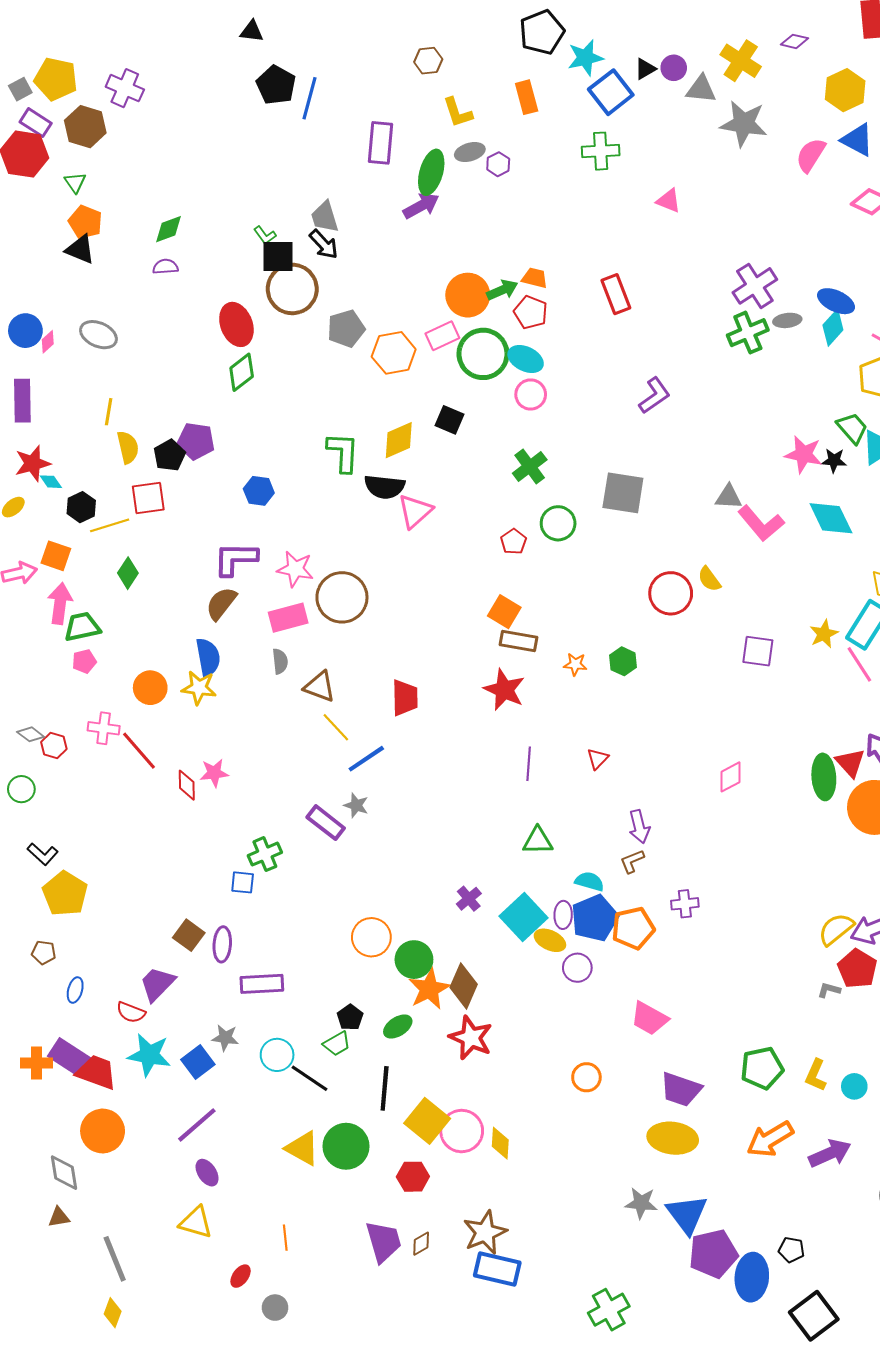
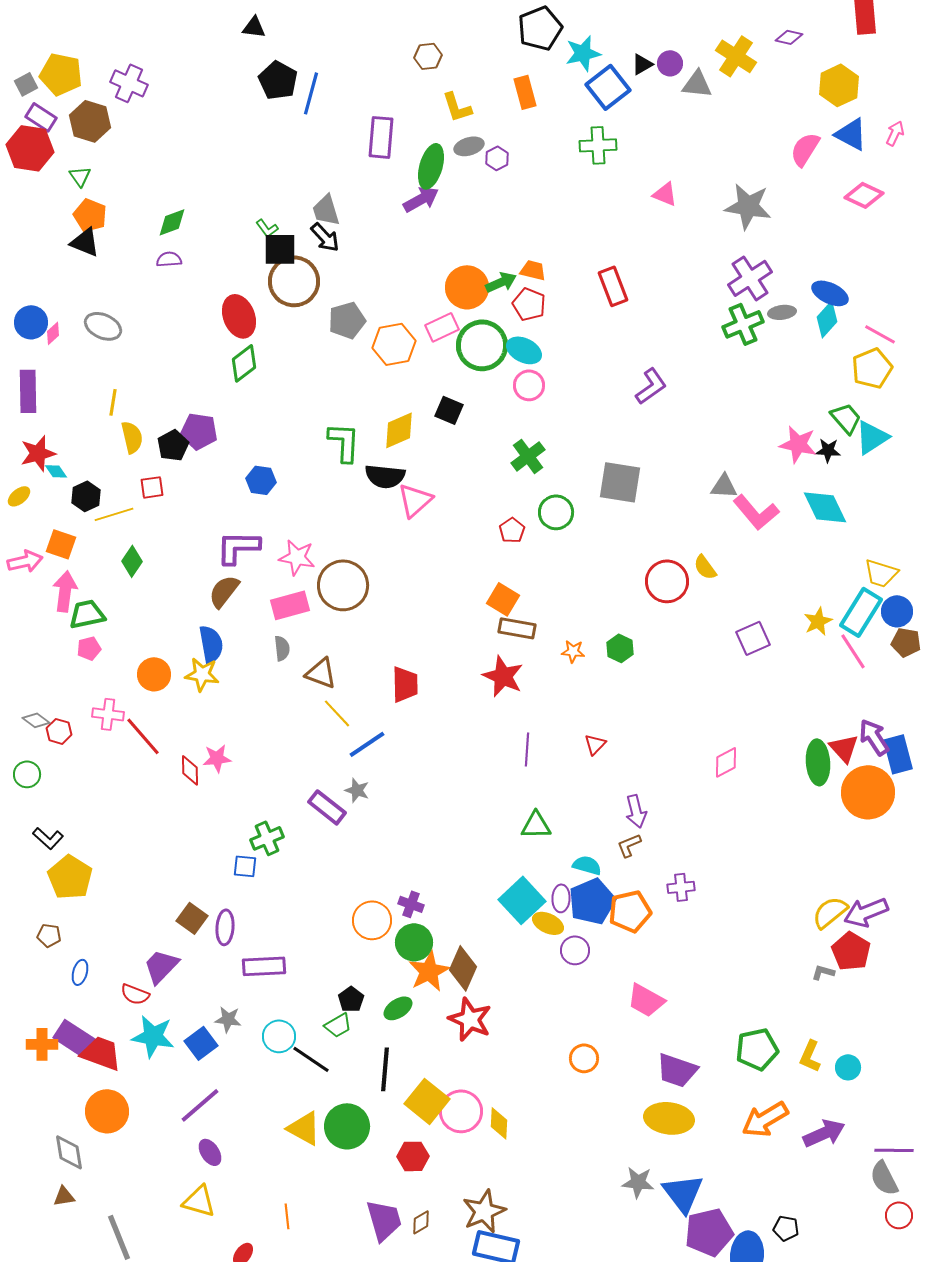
gray star: (744, 124) -> (748, 206), moved
red square: (148, 498) -> (152, 487), size x0.7
purple square: (758, 651) -> (753, 638), turned -32
purple cross: (469, 899) -> (411, 904), moved, turned -30

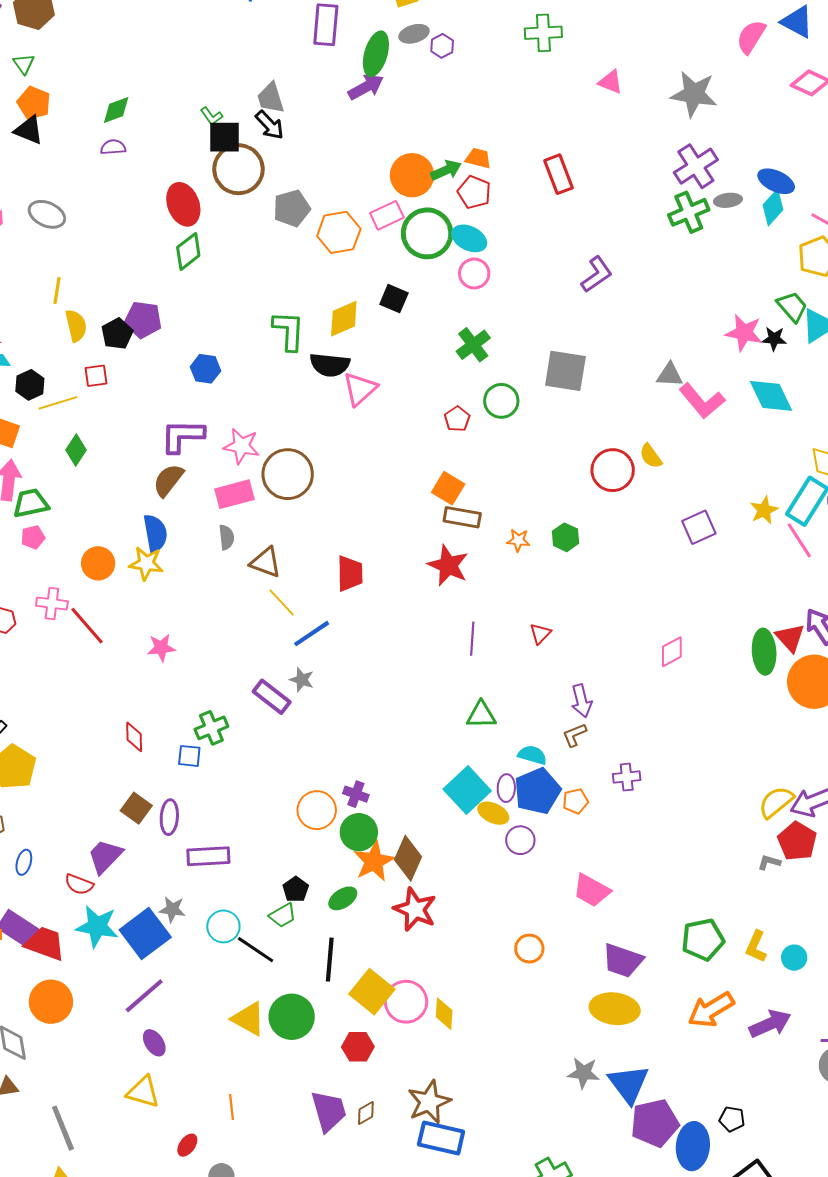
red diamond: (190, 770) -> (134, 737), moved
orange pentagon: (630, 911) -> (576, 801), size x0.6
blue square: (201, 1043) -> (145, 933), size x1.5

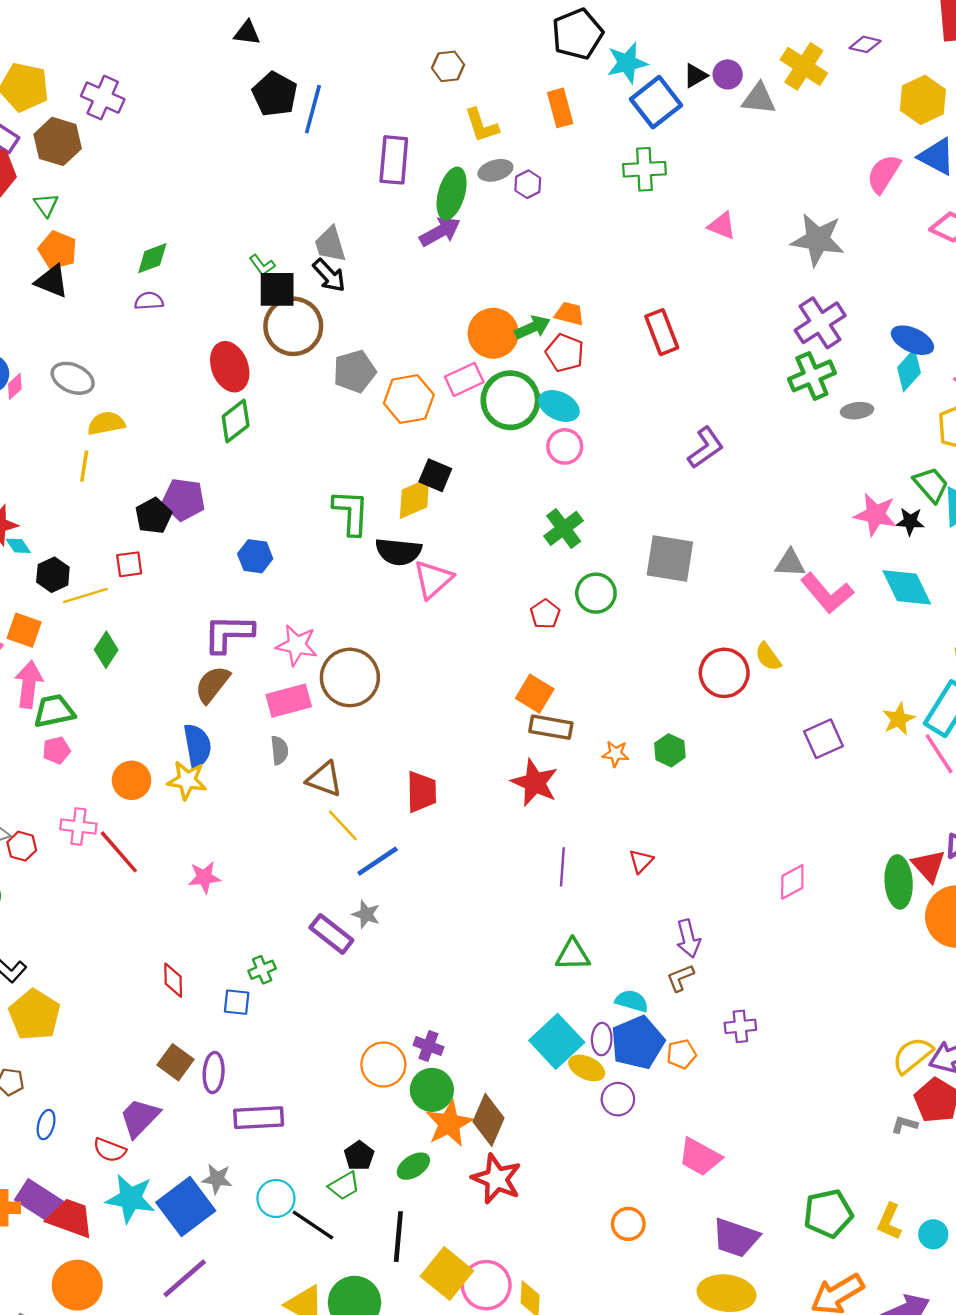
gray ellipse: (728, 200) -> (857, 411), moved
black square: (394, 299) -> (435, 475), moved
yellow semicircle: (76, 326) -> (106, 423), moved, turned -88
green cross: (211, 728) -> (262, 970), size x0.7

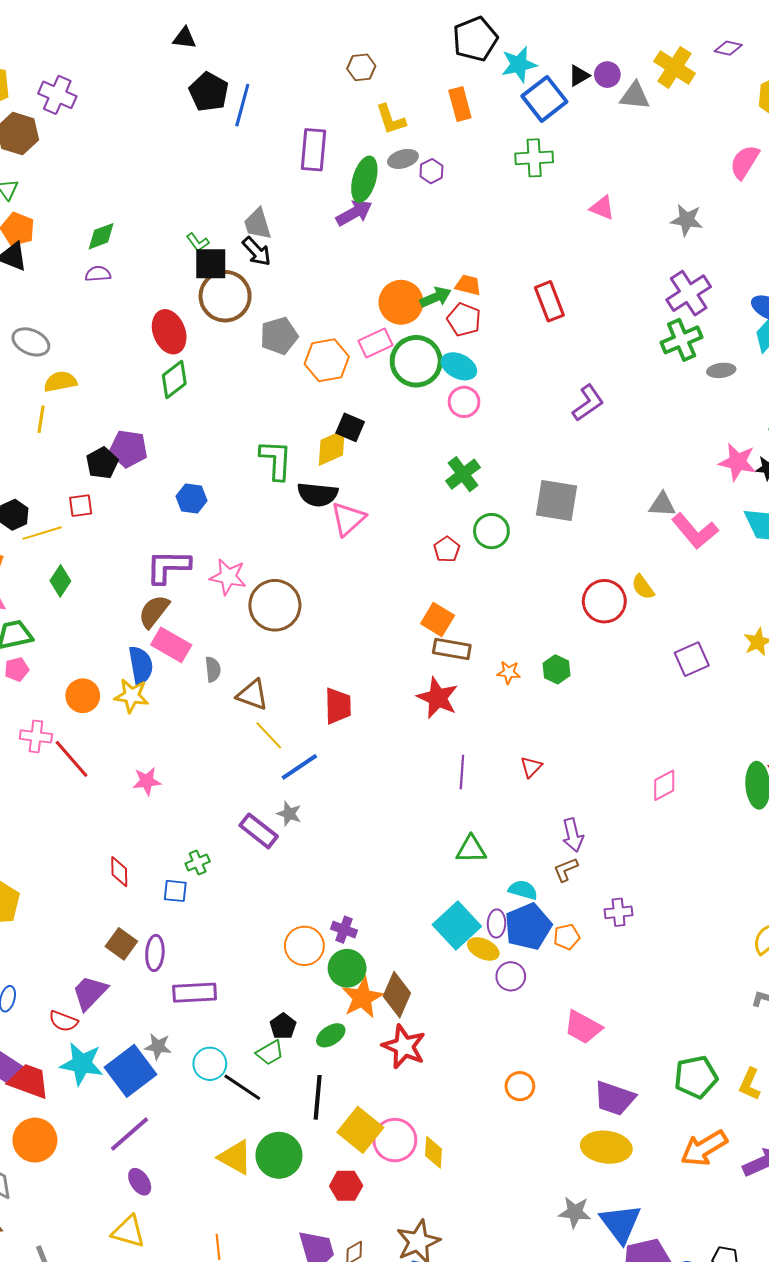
gray star: (818, 240) -> (687, 220), size x0.7
pink rectangle: (289, 701) -> (171, 645), moved, turned 45

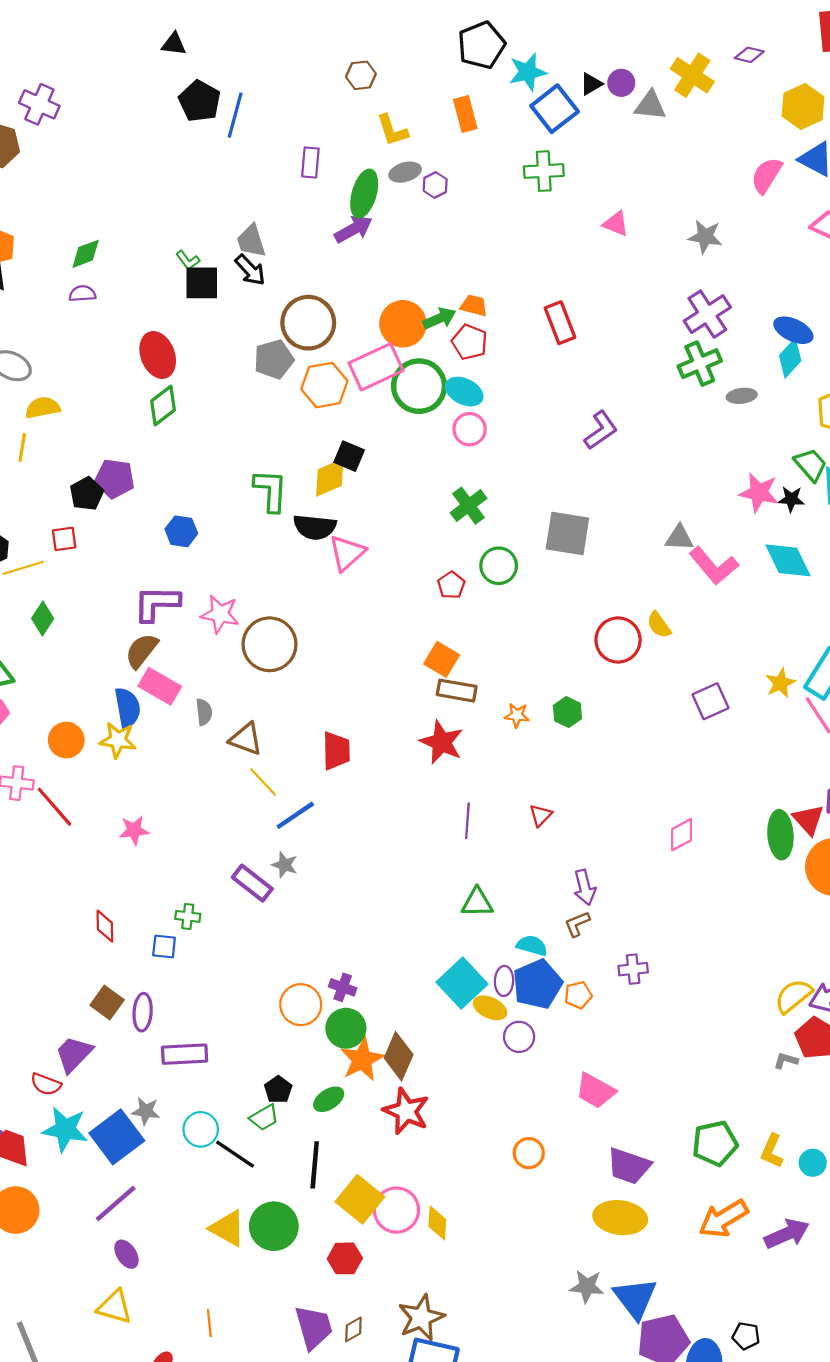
purple rectangle: (314, 150) -> (310, 162), size x0.7
brown circle: (225, 296) -> (308, 323), moved
pink rectangle: (376, 343) -> (376, 367), size x1.5
green cross: (198, 862) -> (188, 916), turned 30

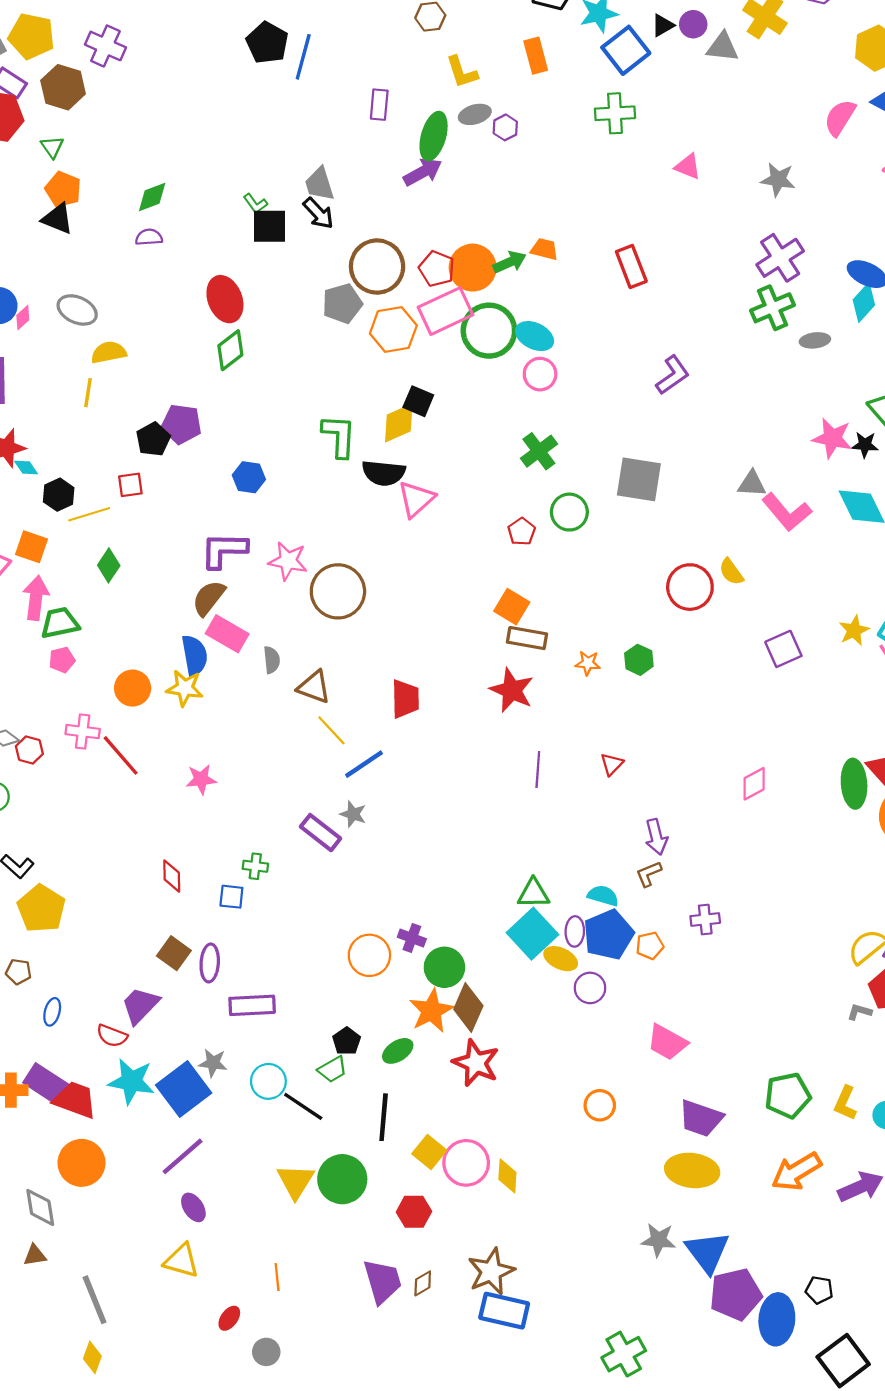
red pentagon: (470, 342) -> (437, 269), moved
green triangle: (477, 902) -> (533, 893), moved
green circle: (346, 1028) -> (444, 967), moved
yellow square: (360, 1199) -> (429, 1152), size x0.7
yellow triangle: (228, 1228) -> (296, 1181), turned 33

